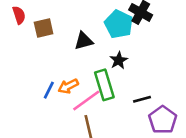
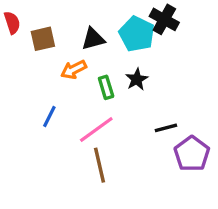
black triangle: (84, 41) -> (93, 39), moved
green rectangle: (104, 85) -> (106, 87), moved, size x0.6
orange arrow: (68, 86) -> (74, 70), moved

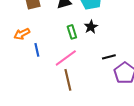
orange arrow: (74, 70) -> (22, 34), moved
blue line: (49, 117) -> (37, 50), turned -40

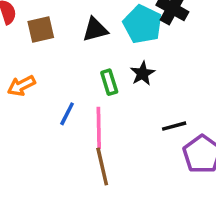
blue line: (37, 50) -> (67, 114), moved, turned 40
pink line: (66, 58) -> (99, 128), turned -55

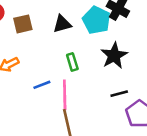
black star: (143, 73) -> (114, 56), moved, size x1.5
blue line: (67, 114) -> (42, 85), turned 42

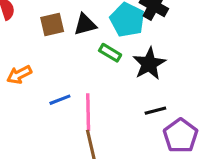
brown square: (23, 24) -> (52, 25), moved
green rectangle: (72, 62) -> (110, 53), moved, turned -42

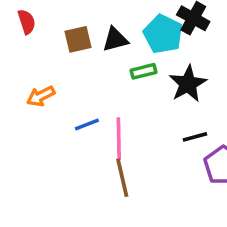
green rectangle: (110, 53) -> (144, 71), turned -45

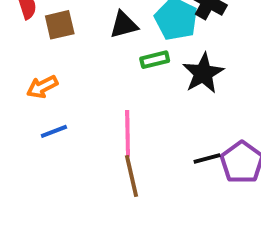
brown square: (78, 39) -> (60, 25), moved
blue line: (87, 125) -> (54, 131), moved
black line: (195, 137) -> (207, 159), moved

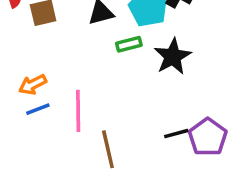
orange arrow: (42, 87) -> (33, 85), moved
pink line: (128, 133) -> (78, 111), moved

